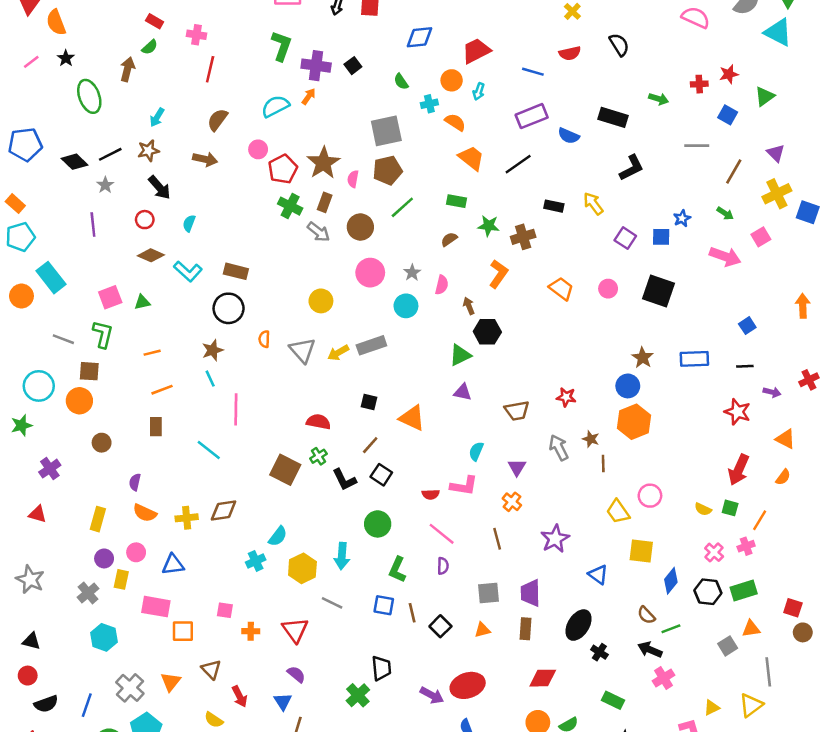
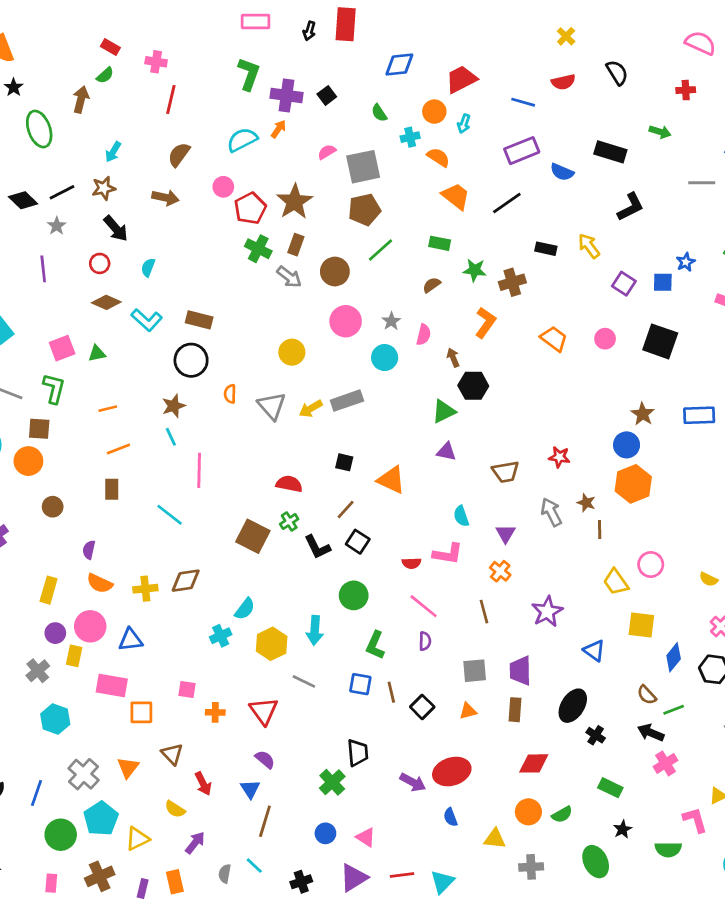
red cross: (699, 84) -> (686, 90), moved
pink semicircle: (353, 179) -> (327, 152), moved, turned 49
cyan semicircle: (476, 451) -> (461, 516), turned -42
pink circle: (136, 552) -> (90, 626), size x1.5

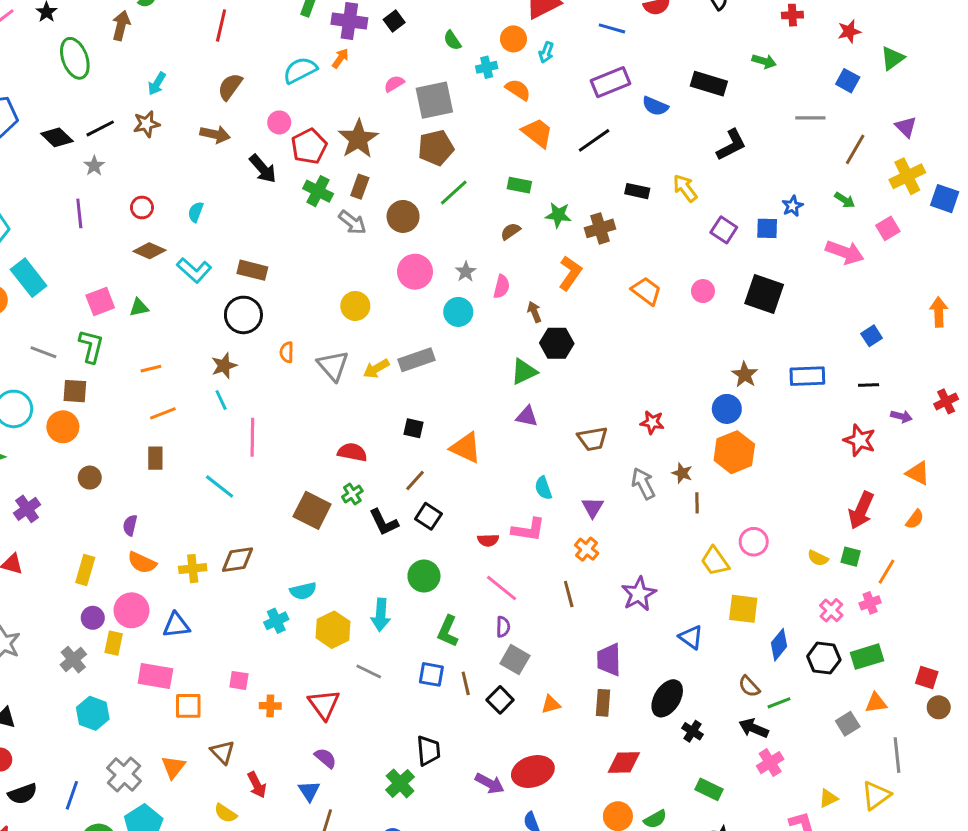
black arrow: (116, 228) -> (263, 169), moved
cyan semicircle: (245, 609) -> (303, 591), turned 40
gray square: (475, 671) -> (515, 660), moved, turned 35

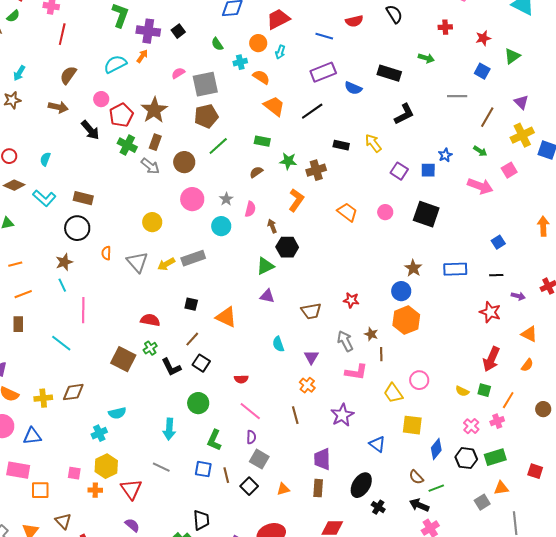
pink L-shape: (528, 530) -> (356, 372), moved
yellow hexagon: (333, 630) -> (106, 466), moved
brown circle: (939, 707) -> (543, 409), moved

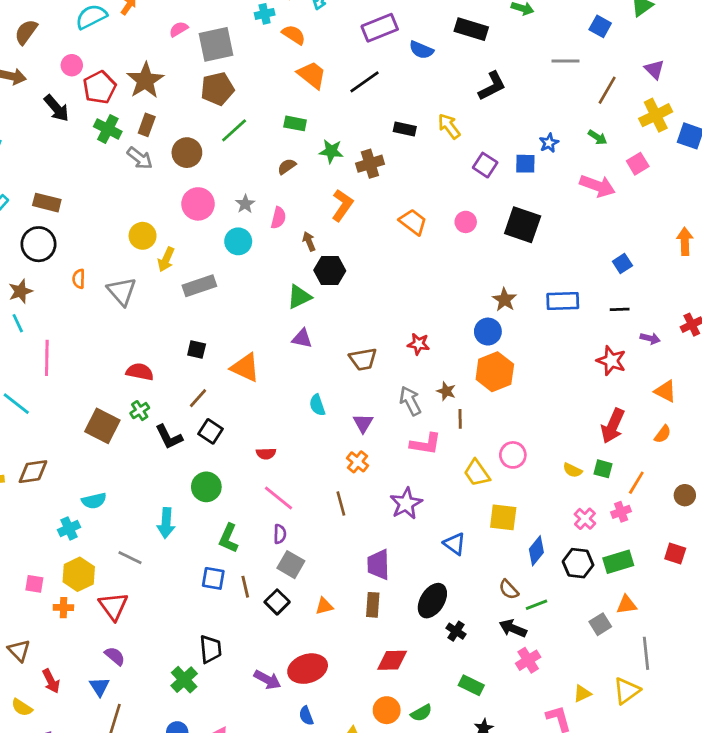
yellow arrow: (166, 264) -> (166, 259), moved, turned -36
gray line: (161, 467) -> (130, 558), moved
red square: (535, 471) -> (675, 553), moved

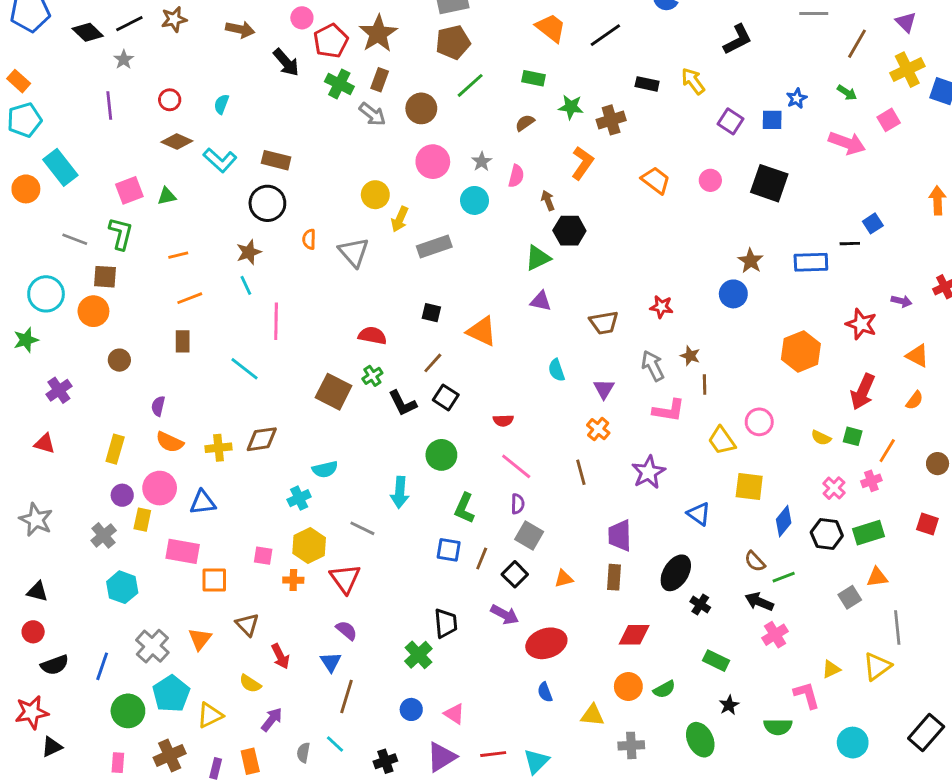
black line: (620, 309) -> (850, 244), moved
orange hexagon: (495, 372) -> (801, 351), moved
brown line: (245, 587) -> (482, 558), turned 35
purple arrow: (267, 680) -> (505, 615), moved

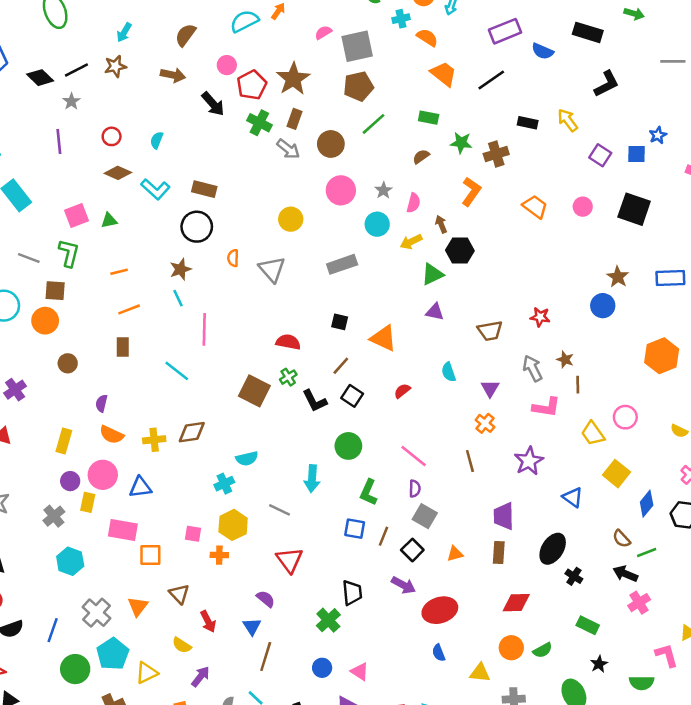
yellow arrow: (400, 219) -> (411, 242), moved, turned 40
red semicircle: (503, 420) -> (402, 391), moved, turned 144
yellow square: (749, 487) -> (617, 474), turned 32
red triangle: (345, 579) -> (289, 560), moved

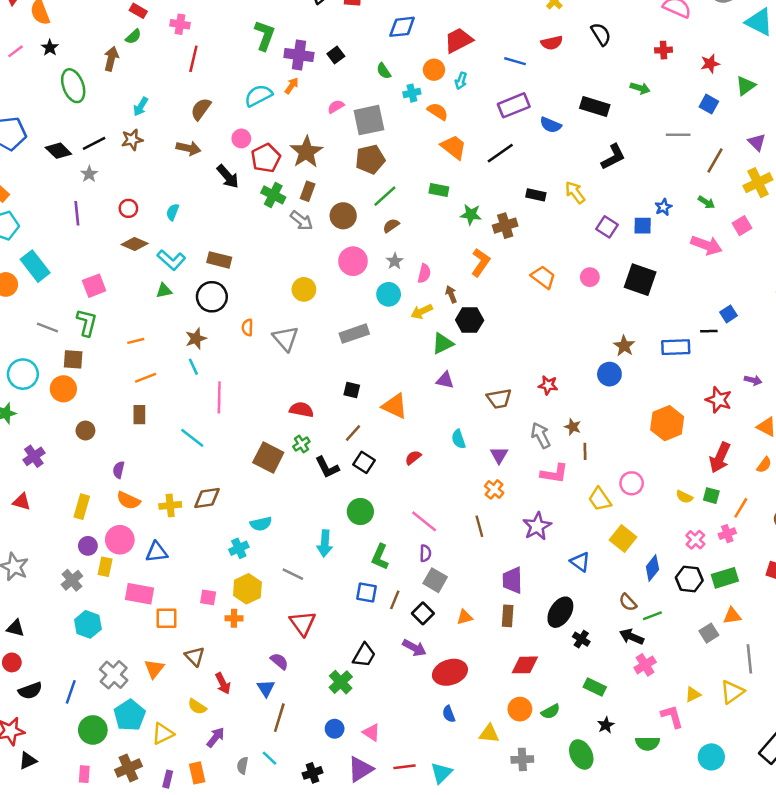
brown semicircle: (421, 157) -> (391, 226), moved
green triangle: (109, 220) -> (164, 291), moved
black trapezoid: (352, 593) -> (364, 655), turned 35

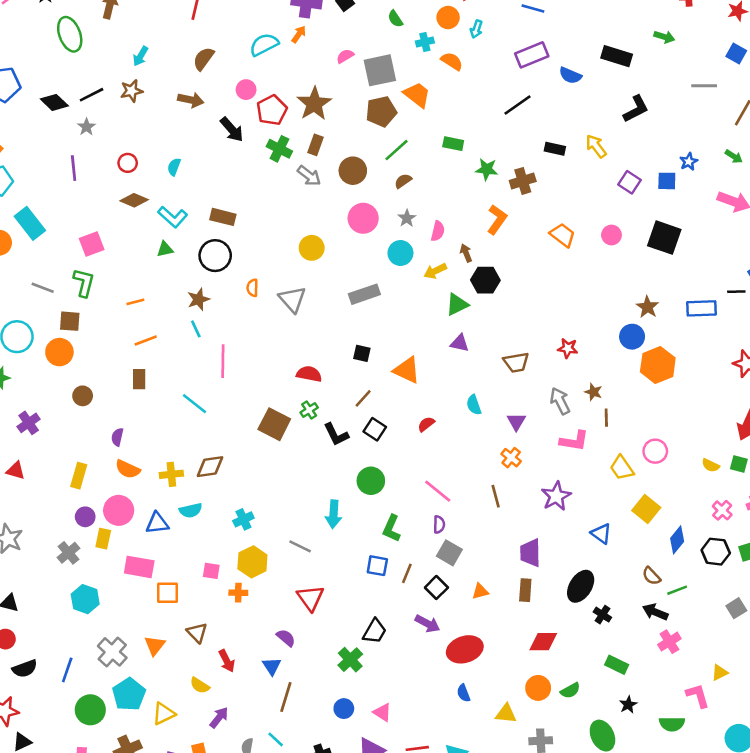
orange trapezoid: (454, 147) -> (417, 95), moved
orange hexagon: (667, 423) -> (658, 365), moved
cyan semicircle: (261, 524) -> (191, 510), moved

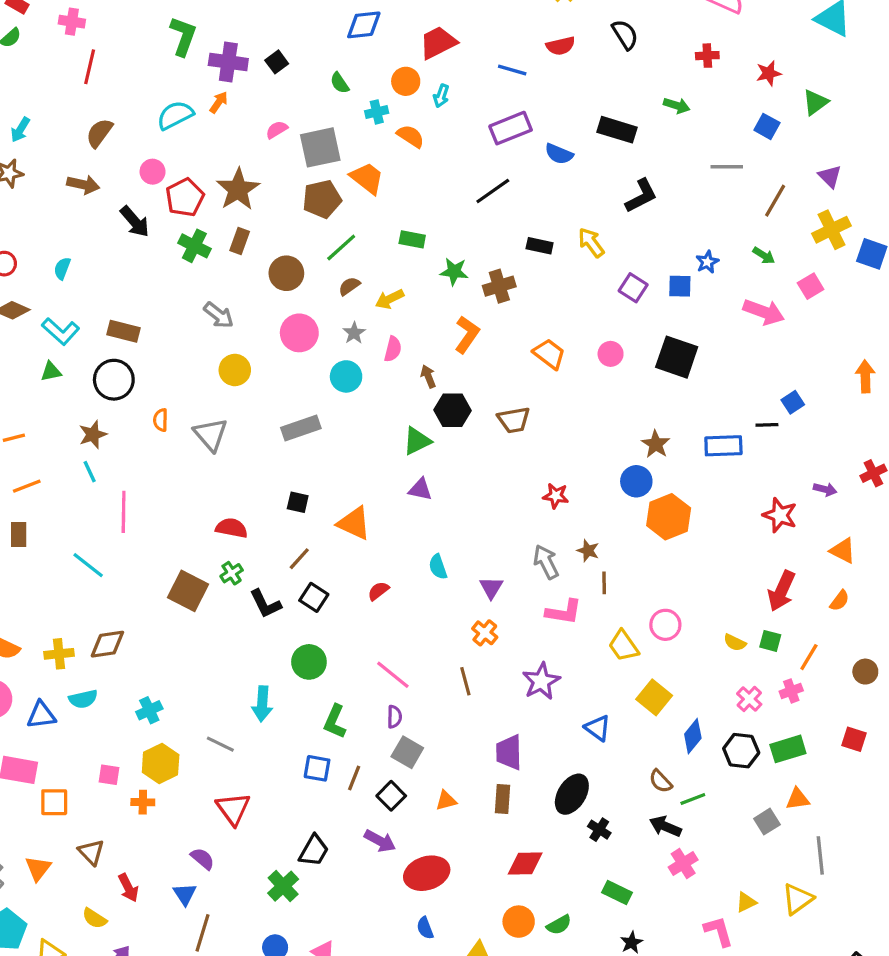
gray arrow: (309, 176) -> (219, 315), moved
yellow arrow: (435, 271) -> (390, 299), moved
brown trapezoid: (516, 362) -> (514, 420), moved

